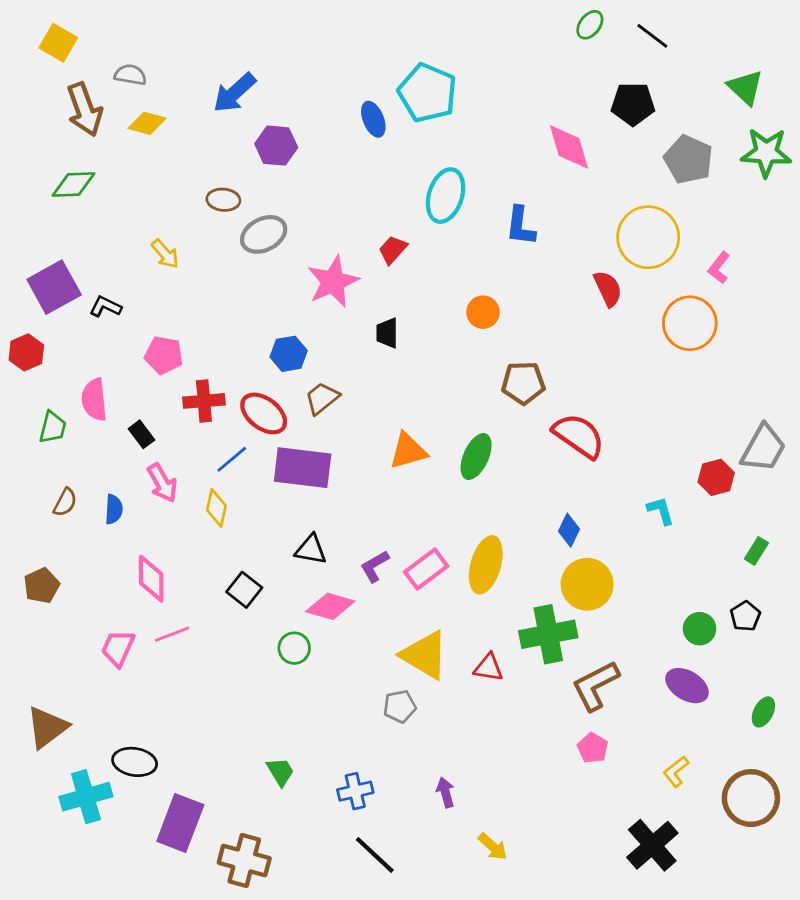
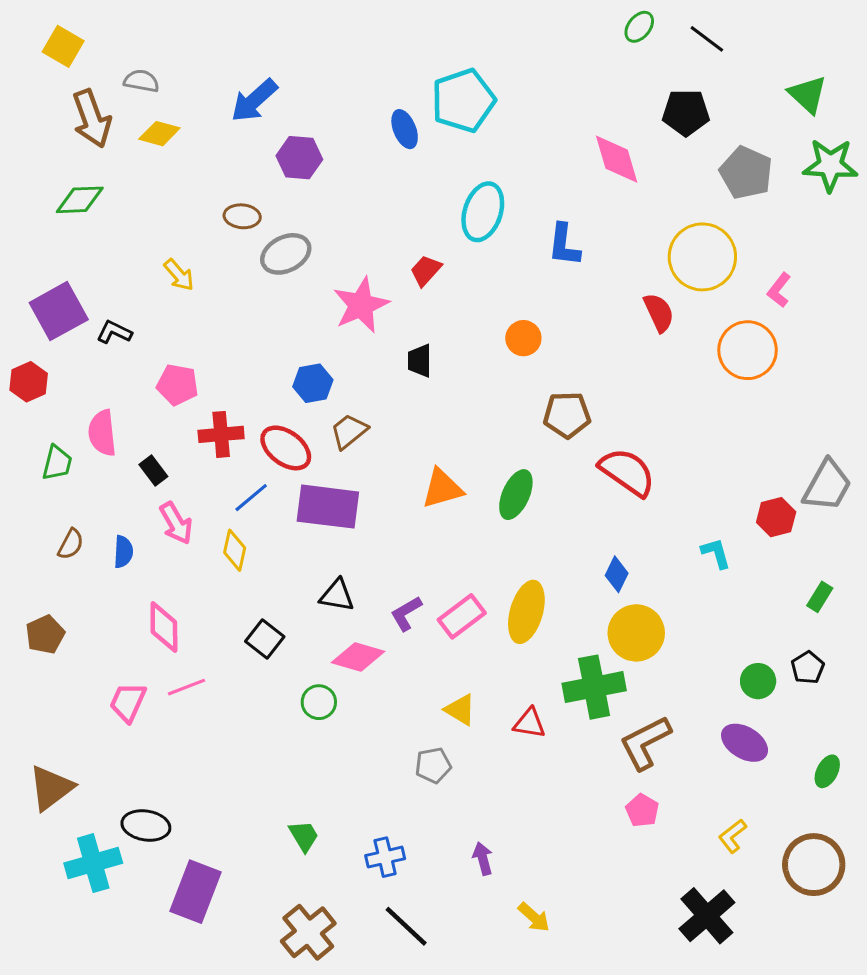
cyan pentagon: (427, 93) -> (463, 100), turned 30
yellow triangle: (425, 655) -> (460, 710), size x0.6
brown cross: (244, 860) -> (308, 932), moved, turned 36

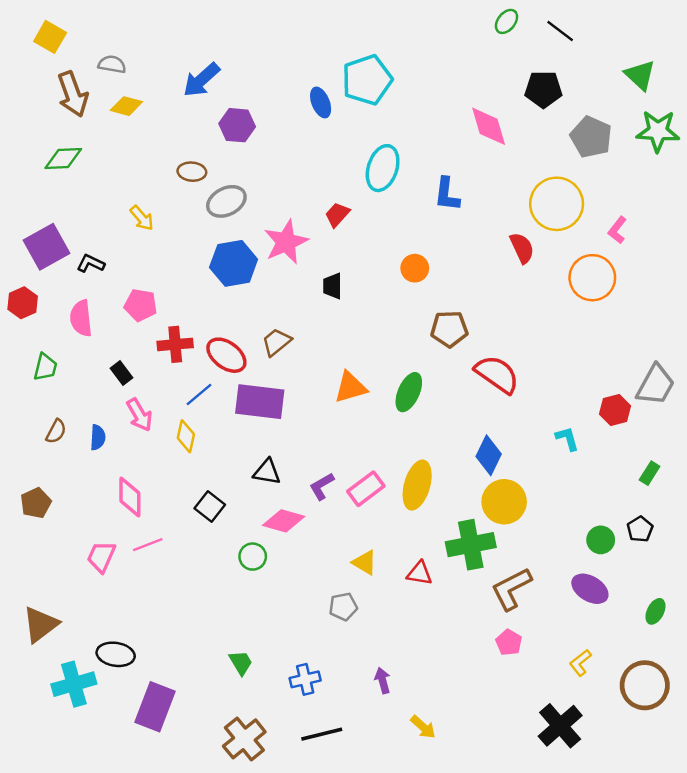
blue hexagon: (313, 383) -> (234, 263), moved, size x1.5
pink semicircle: (102, 433) -> (81, 318), moved
blue diamond: (617, 574) -> (489, 455), size x1.4
black line: (406, 926) -> (322, 734), turned -57

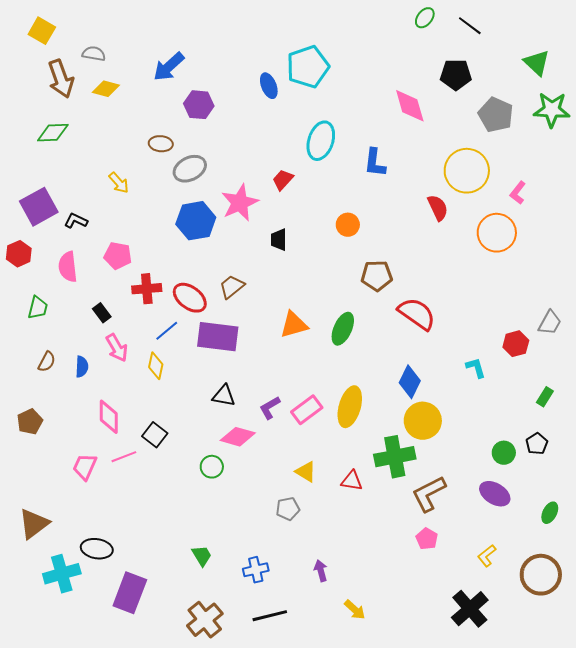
gray trapezoid: (655, 385) -> (550, 323), size x0.7
black square: (210, 507) -> (155, 435), moved

